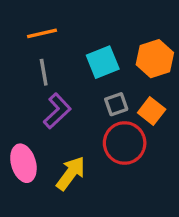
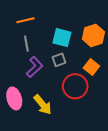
cyan square: (103, 62) -> (62, 38), turned 36
gray square: (116, 104) -> (59, 60), moved
yellow arrow: (71, 173) -> (43, 105), turned 105

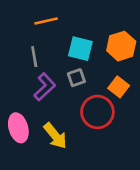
orange line: (25, 20) -> (46, 21), moved

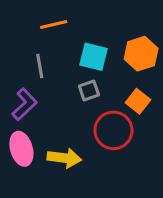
purple L-shape: (45, 87) -> (24, 104), moved
yellow arrow: (55, 136) -> (64, 158), turned -44

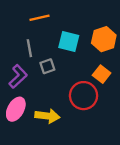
gray square: (89, 91) -> (47, 66), moved
pink ellipse: (21, 149) -> (16, 109), turned 45

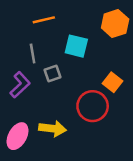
orange hexagon: (104, 39) -> (115, 24), moved
pink ellipse: (16, 109) -> (18, 136), moved

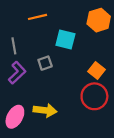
gray line: (33, 54) -> (14, 46), moved
red circle: (93, 106) -> (94, 96), moved

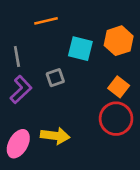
orange hexagon: (99, 20) -> (119, 41), moved

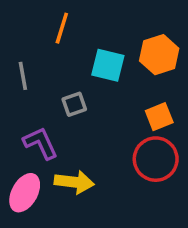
orange line: (46, 21) -> (62, 28), turned -60
orange square: (119, 87) -> (159, 117), turned 30
purple L-shape: (21, 90) -> (41, 143), moved, turned -72

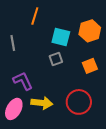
gray square: (74, 104) -> (56, 59), moved
red circle: (156, 159) -> (79, 102), moved

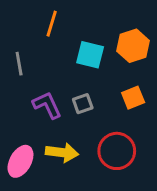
gray square: (56, 59) -> (83, 104), moved
purple L-shape: (23, 81) -> (47, 105), moved

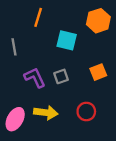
orange hexagon: (133, 46) -> (98, 21), moved
red circle: (117, 151) -> (86, 111), size x0.7

